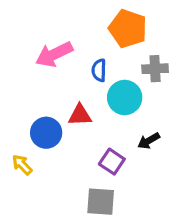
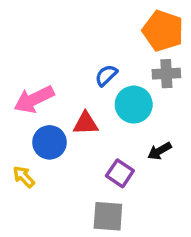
orange pentagon: (128, 29) -> (163, 31), moved
pink arrow: (54, 54) -> (34, 99), moved
blue semicircle: (99, 70) -> (106, 75), turned 45

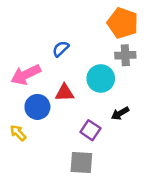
blue semicircle: (106, 75) -> (61, 49), moved

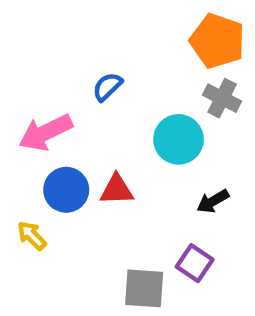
gray cross: (125, 55) -> (222, 98), turned 30
red triangle: (65, 93) -> (117, 190), moved
purple square: (90, 130) -> (195, 263), moved

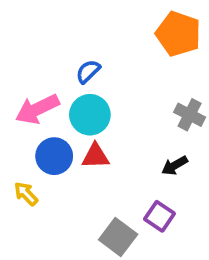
gray cross: (222, 98) -> (190, 115), moved
cyan circle: (178, 139) -> (90, 115), moved
gray square: (144, 288) -> (118, 237), turned 33

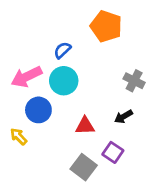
orange pentagon: (178, 34) -> (106, 26), moved
red triangle: (96, 156) -> (85, 126), moved

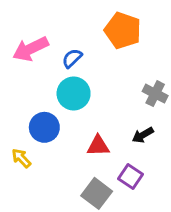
pink arrow: (27, 77) -> (31, 49), moved

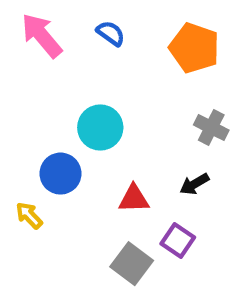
orange pentagon: (123, 30) -> (194, 48), moved
pink arrow: (31, 49) -> (42, 35), moved, turned 76
blue semicircle: (72, 58) -> (111, 33), moved, turned 80

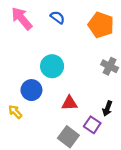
black arrow: (194, 184) -> (107, 109), moved, turned -40

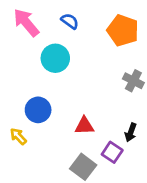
cyan circle: (52, 66) -> (55, 58), moved

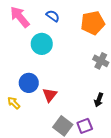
orange pentagon: (123, 30) -> (93, 23), turned -30
red triangle: (84, 126) -> (50, 95), moved, turned -49
purple square: (112, 152) -> (85, 126), moved, turned 35

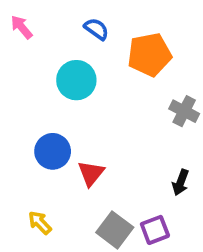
pink arrow: (20, 17) -> (22, 27), moved, size x0.6
orange pentagon: (93, 23) -> (149, 55), moved
yellow arrow: (14, 103) -> (40, 223), moved

